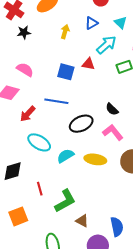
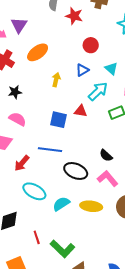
black star: (24, 33) -> (15, 92), moved
black ellipse: (81, 124) -> (76, 171), turned 50
green L-shape: (65, 201) -> (62, 249), turned 75

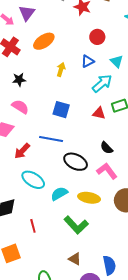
red triangle: (81, 111) -> (99, 113), moved
green L-shape: (62, 249) -> (76, 225), moved

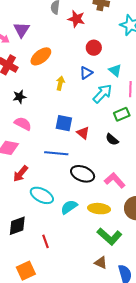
red triangle: (99, 113) -> (83, 133), moved, turned 32
black semicircle: (107, 148) -> (112, 139), moved
red arrow: (22, 151) -> (21, 174), moved
green L-shape: (76, 225) -> (109, 236), moved
brown triangle: (75, 259) -> (101, 263), moved

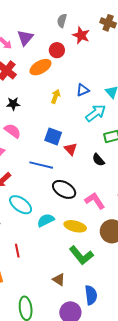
red circle: (94, 48) -> (57, 50), moved
brown triangle: (101, 263) -> (59, 280), moved

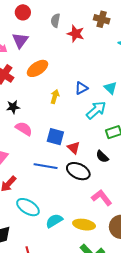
red circle: (57, 50) -> (23, 12), moved
pink semicircle: (13, 131) -> (24, 129), moved
black ellipse: (64, 189) -> (78, 171), moved

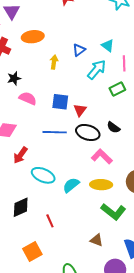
orange ellipse: (37, 68) -> (33, 37), turned 35
red triangle: (74, 148) -> (80, 110), turned 32
black semicircle: (102, 157) -> (113, 127), moved
pink L-shape: (102, 198) -> (102, 156), moved

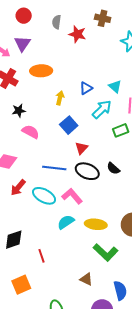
blue square: (60, 102) -> (69, 125), moved, turned 36
pink L-shape: (102, 156) -> (72, 196), moved
cyan ellipse: (43, 175) -> (44, 196), moved

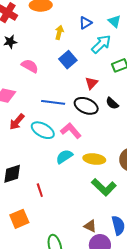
black star: (19, 111) -> (10, 42), moved
red triangle: (81, 148) -> (91, 83), moved
brown triangle: (86, 279) -> (90, 226), moved

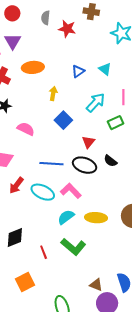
cyan triangle: (114, 21) -> (105, 69), moved
blue triangle: (85, 23) -> (78, 71), moved
green L-shape: (104, 187) -> (73, 247), moved

